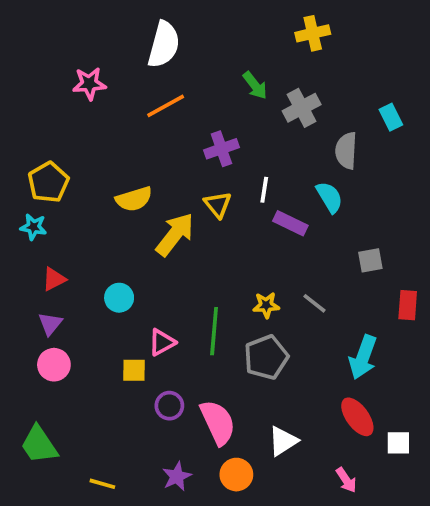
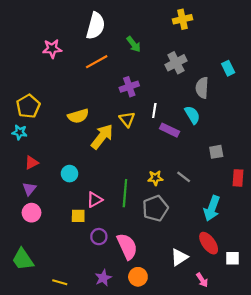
green arrow: (255, 85) -> (134, 44), moved
white triangle: (283, 441) -> (179, 257), moved

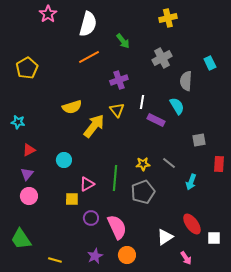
pink star: (52, 49) -> (48, 14), moved, turned -30
yellow pentagon: (28, 106) -> (27, 68), moved
cyan arrow: (212, 208) -> (191, 182), moved, size x0.7

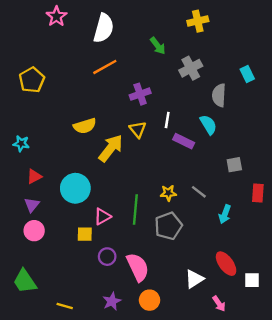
green arrow: (123, 41) -> (158, 46), moved
cyan circle: (64, 160) -> (75, 188), size x1.6

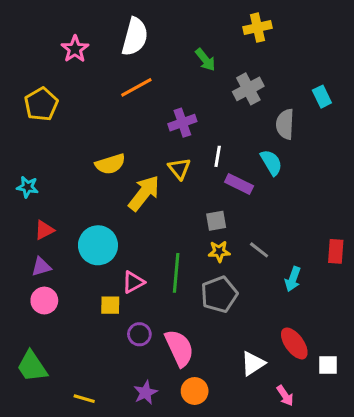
pink star: (57, 16) -> (75, 49), moved
gray square: (234, 165) -> (216, 221), moved
purple triangle: (32, 205) -> (41, 267), turned 35

